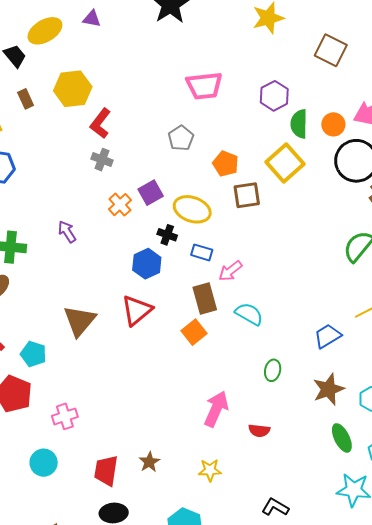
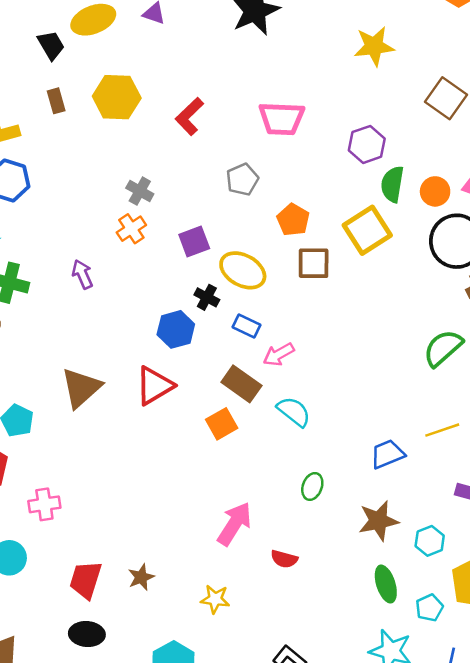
red L-shape: (100, 123) -> (189, 116), moved
orange cross: (120, 205) -> (131, 229), moved
brown rectangle: (205, 298) -> (241, 384), turned -48

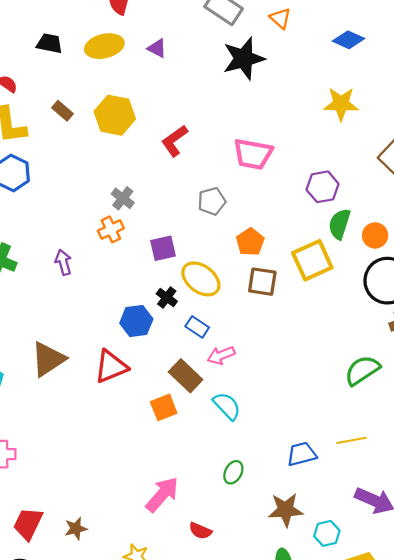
black trapezoid: (51, 45) -> (50, 43), moved, turned -56
brown rectangle: (56, 101) -> (62, 111), turned -42

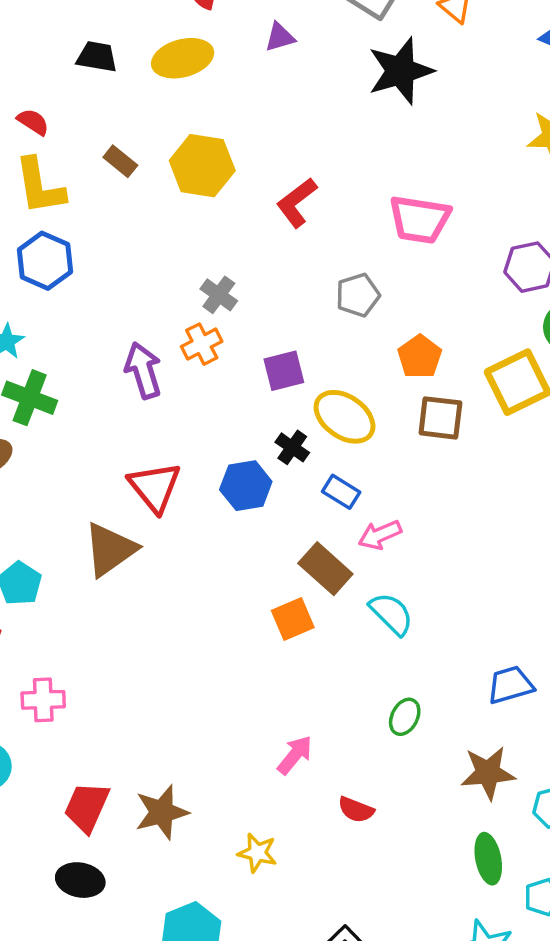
purple triangle: (157, 48) -> (280, 37), moved, turned -42
purple arrow: (63, 262) -> (143, 370), moved, size x1.4
red triangle: (111, 366) -> (155, 487), moved, turned -45
pink arrow: (162, 495) -> (295, 755), size x0.7
brown star: (76, 529) -> (162, 812), size x1.5

